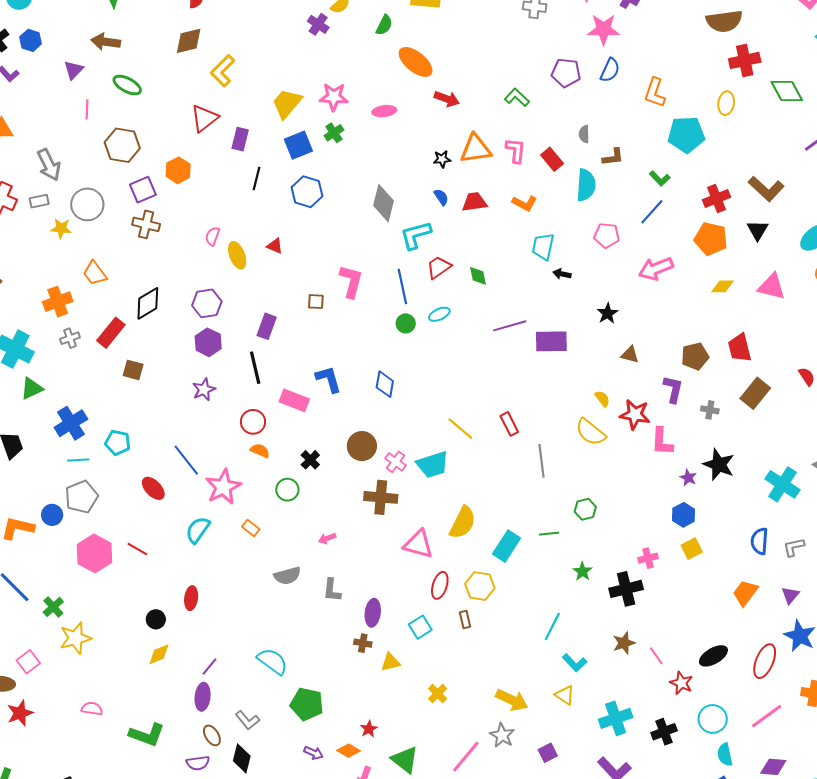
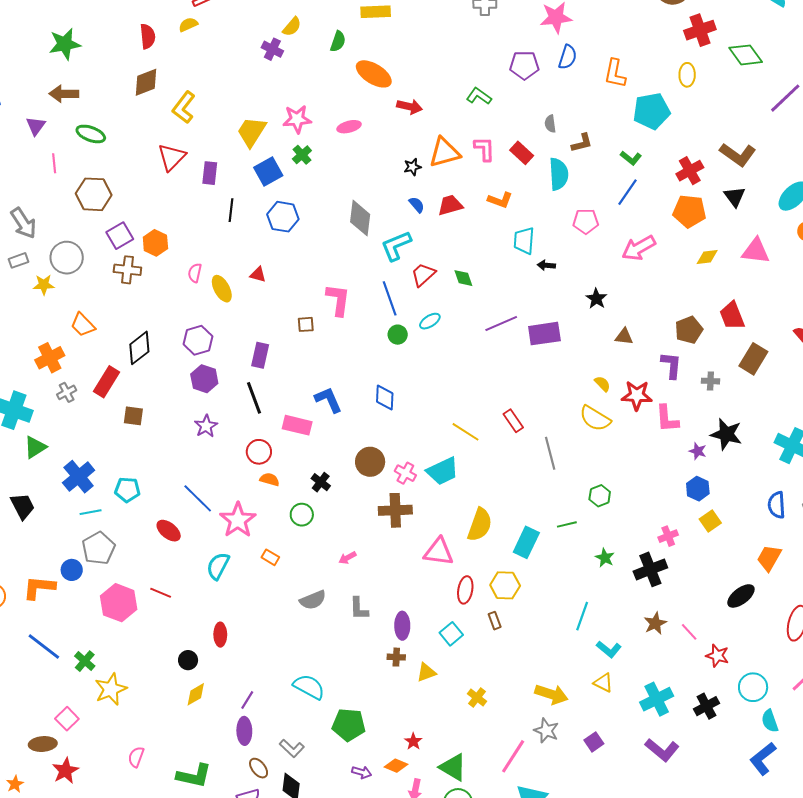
orange hexagon: (178, 170) -> (155, 243), moved
black ellipse: (713, 656) -> (741, 596), moved
pink semicircle: (92, 709) -> (136, 757), turned -70

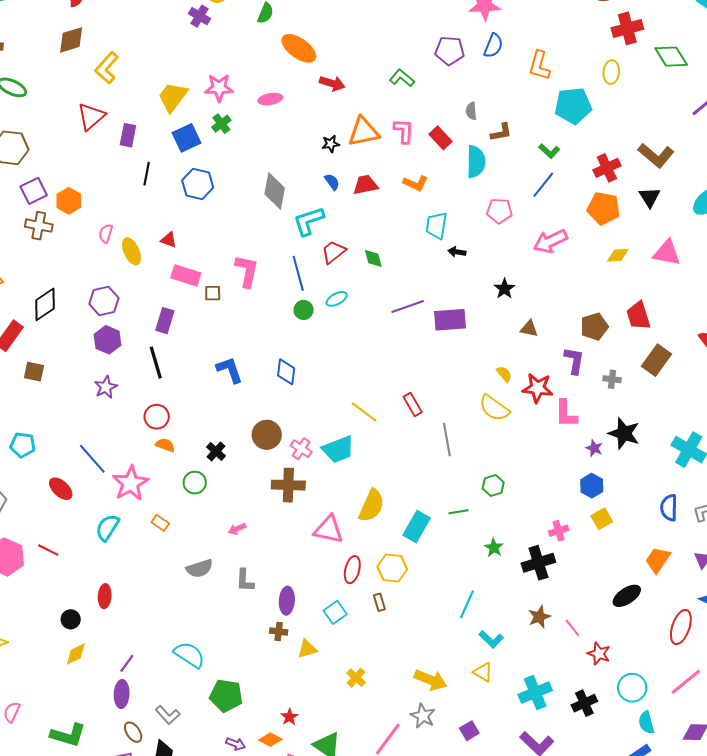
pink rectangle: (297, 425) -> (186, 275), moved

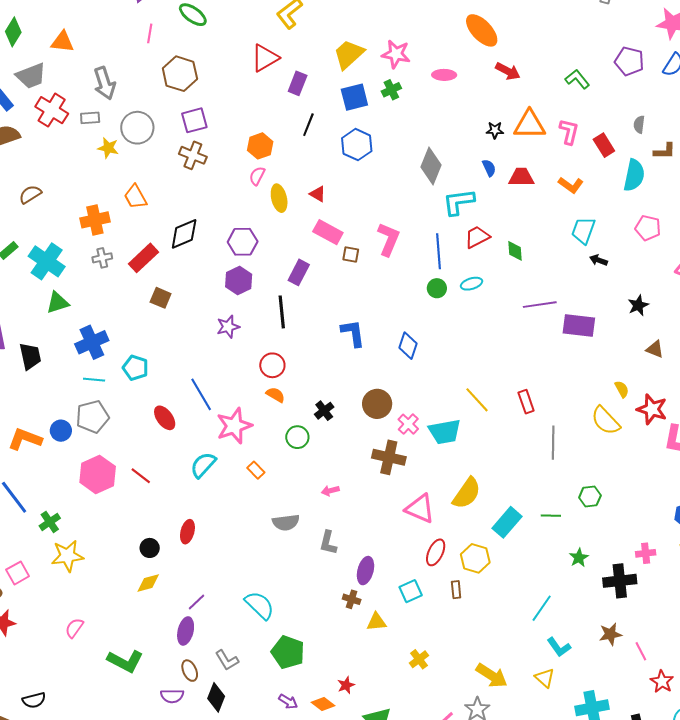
orange hexagon: (69, 201) -> (260, 146), moved

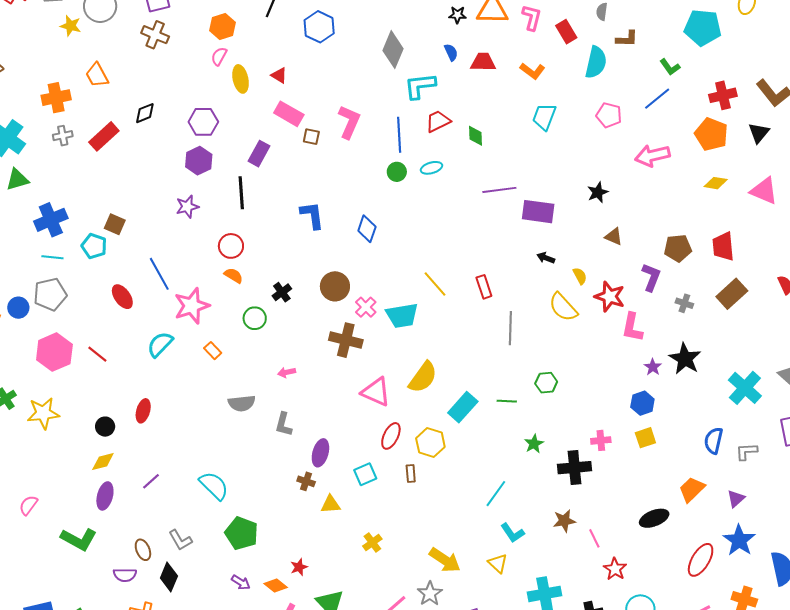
black diamond: (184, 234) -> (145, 113), size x0.7
black arrow: (598, 260) -> (546, 258), moved
brown square: (161, 298) -> (115, 224), moved
yellow star: (67, 556) -> (43, 413), moved
purple ellipse: (186, 631) -> (105, 496), moved

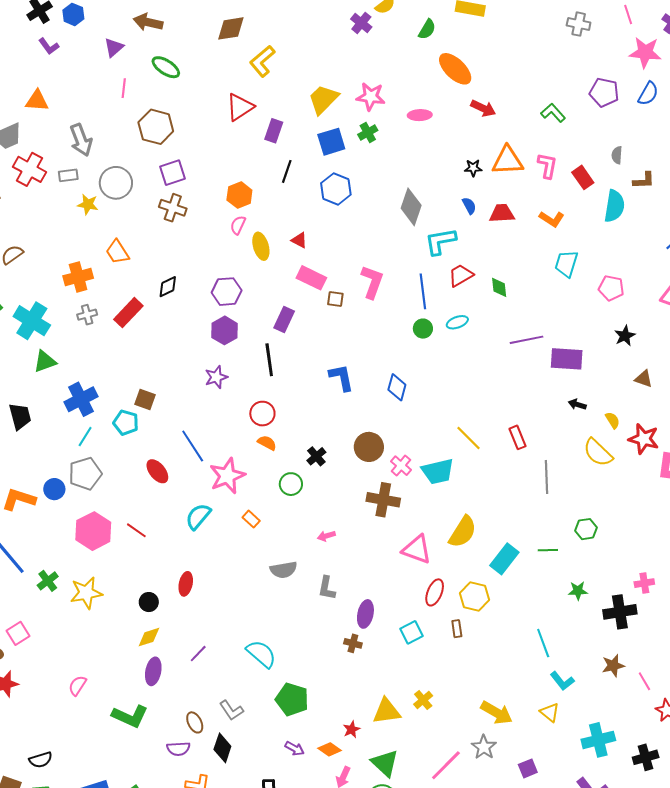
pink pentagon: (609, 115) -> (611, 288), moved
cyan line: (52, 257) -> (85, 437), turned -60
green star: (534, 444) -> (578, 591), turned 30
cyan line: (496, 494) -> (543, 643), turned -52
yellow triangle: (331, 504) -> (387, 711), moved, size x1.4

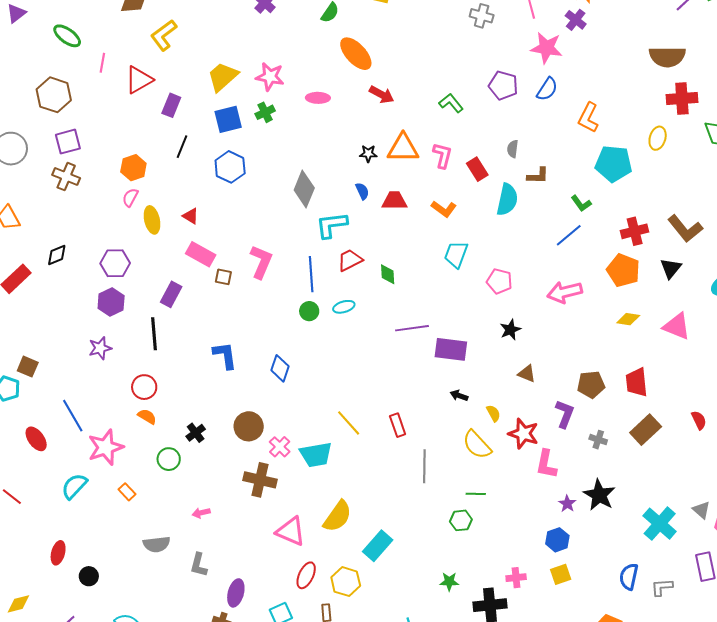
pink line: (124, 88) -> (102, 63), moved
green line: (548, 550) -> (476, 494), moved
black circle: (149, 602) -> (89, 576), moved

